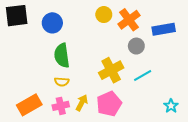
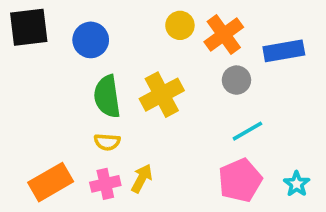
yellow cross: (111, 70) -> (162, 95), moved
pink pentagon: (109, 104) -> (240, 180), moved

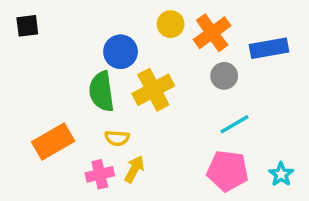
black square: (29, 27) -> (27, 26), size x0.6
blue circle: (91, 40) -> (121, 52), moved
yellow semicircle: (107, 142) -> (117, 138), moved
pink pentagon: (240, 180) -> (228, 171), turned 30
orange rectangle: (51, 182) -> (53, 142), moved

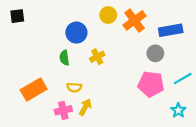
gray circle: (224, 76) -> (155, 53), moved
yellow cross: (153, 90) -> (97, 57), size x0.6
green semicircle: (102, 91) -> (64, 58), size x0.6
cyan line: (234, 124) -> (183, 79), moved
pink pentagon: (228, 171) -> (151, 84), moved

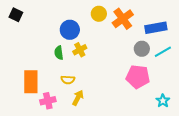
black square: (17, 16) -> (16, 15), turned 32
yellow cross: (97, 57) -> (80, 50), moved
cyan line: (183, 79) -> (163, 52), moved
orange rectangle: (34, 90) -> (31, 82), turned -60
pink cross: (63, 110) -> (48, 101), moved

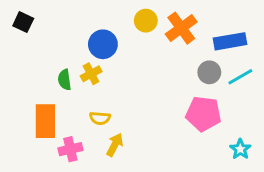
yellow cross: (80, 50) -> (91, 74), moved
green semicircle: (59, 53) -> (65, 80), moved

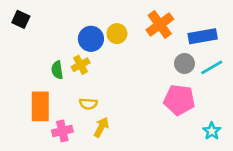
yellow circle: (146, 21) -> (117, 34), moved

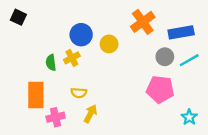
yellow circle: (117, 34) -> (109, 44), moved

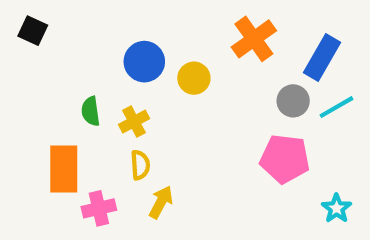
blue rectangle: (181, 32) -> (322, 57), turned -50
yellow cross: (72, 58) -> (134, 122), moved
yellow semicircle: (79, 93) -> (140, 165), turned -98

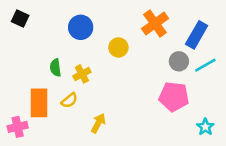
blue circle: (144, 62) -> (81, 27), moved
yellow semicircle: (140, 165) -> (69, 100), moved, turned 54
pink cross: (99, 208) -> (18, 127), moved

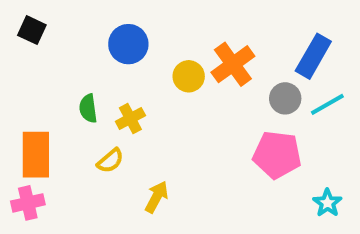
orange cross: (155, 24) -> (233, 64), moved
orange rectangle: (39, 103) -> (36, 155), moved

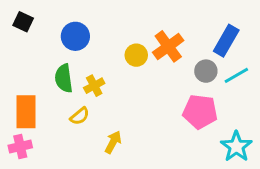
blue circle: (128, 44) -> (75, 36), moved
green semicircle: (88, 108) -> (64, 78), size x1.4
cyan star: (327, 203) -> (236, 147), size x1.5

